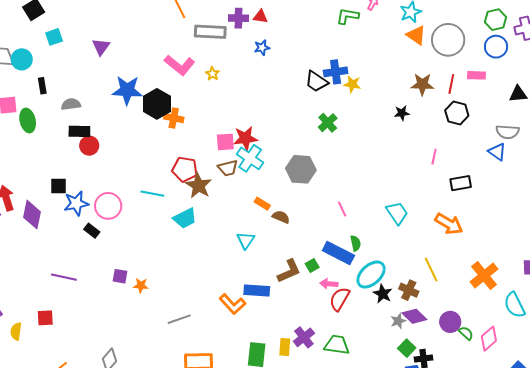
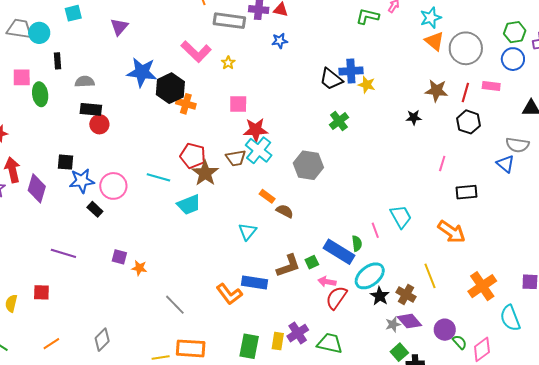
pink square: (225, 142) -> (238, 104), moved
pink line: (342, 209) -> (375, 230), moved
gray line: (179, 319) -> (175, 305), turned 60

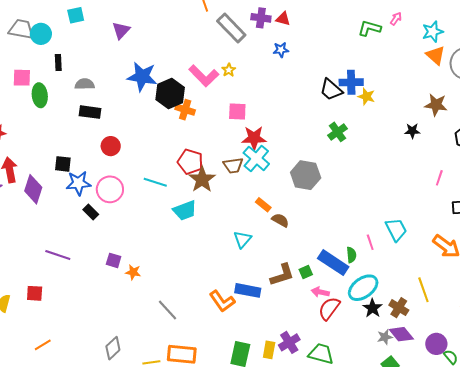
gray rectangle: (229, 21) -> (231, 28), turned 36
pink L-shape: (196, 52) -> (204, 76), moved
red circle: (99, 124) -> (111, 146), moved
gray diamond: (102, 340) -> (113, 348), moved

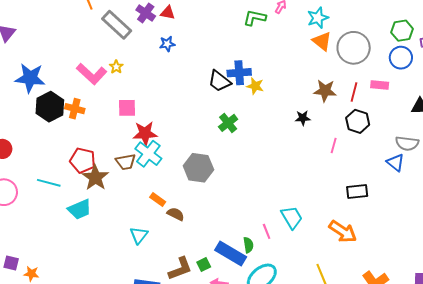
purple cross: (261, 18) -> (146, 13), turned 30
black hexagon: (170, 93) -> (50, 107), moved
pink line: (439, 178) -> (334, 146), moved

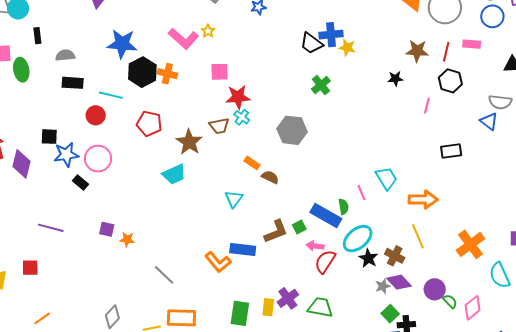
cyan cross: (148, 154) -> (242, 117), size x0.6
red pentagon: (83, 160) -> (149, 124), moved
cyan line: (49, 183) -> (111, 95), moved
orange arrow: (343, 232) -> (423, 199), moved, turned -32

